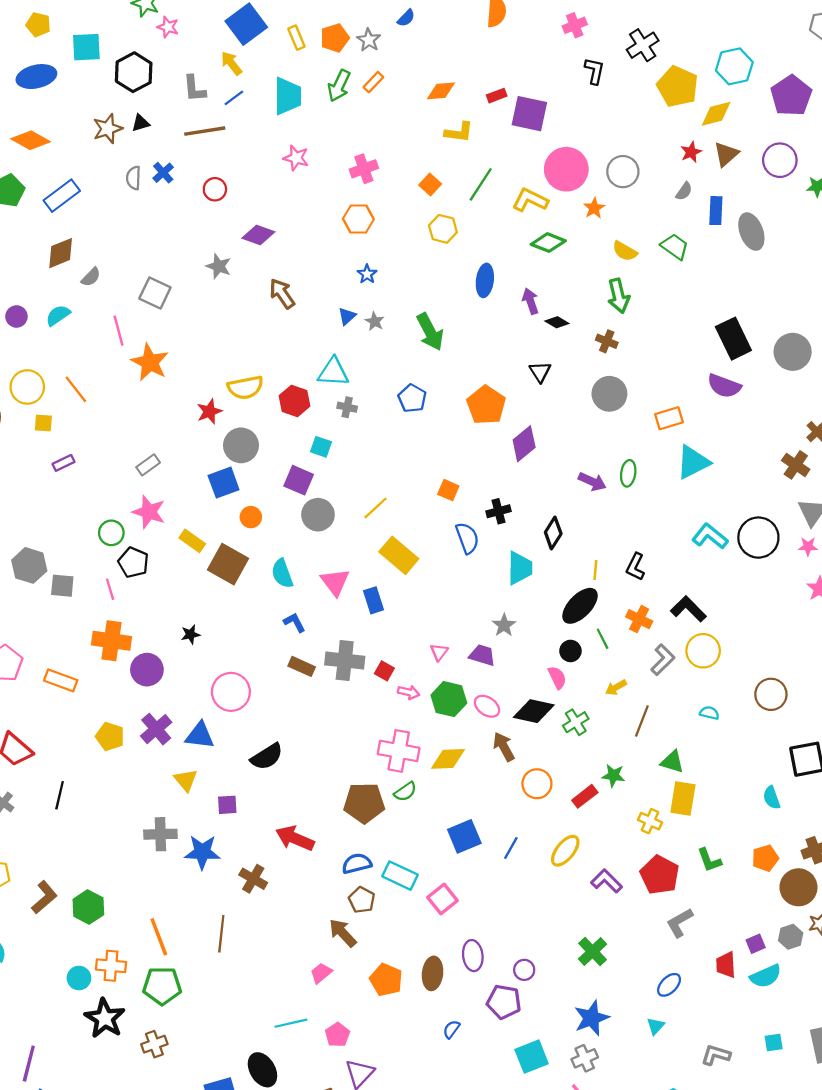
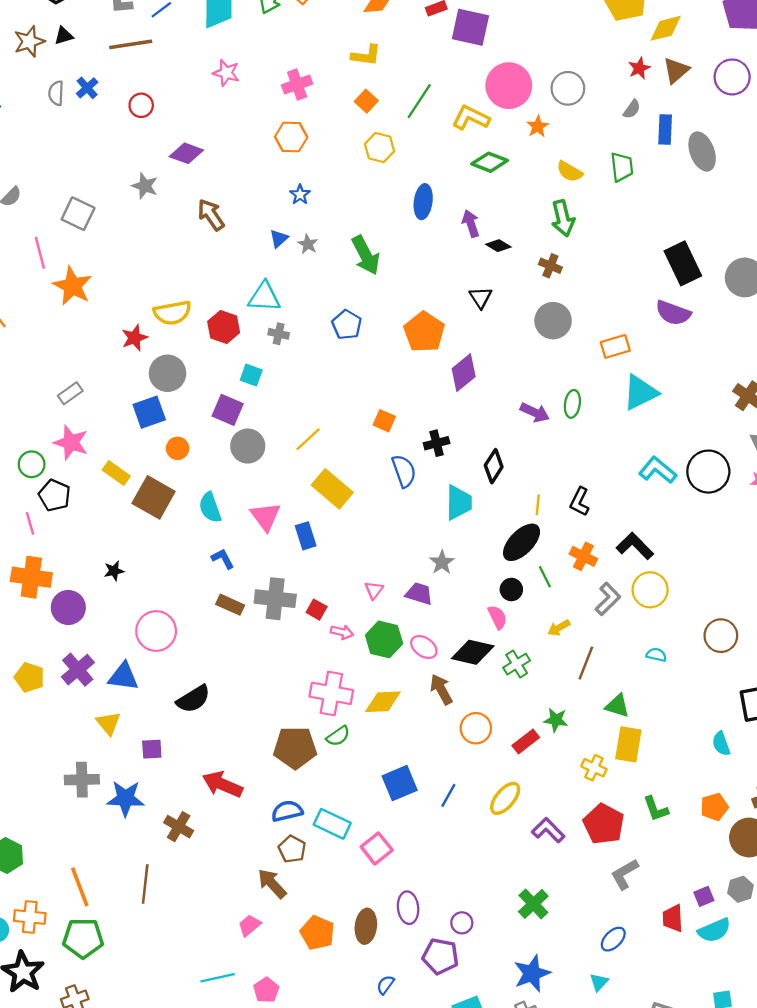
yellow L-shape: (459, 132) -> (366, 55), moved
green trapezoid: (675, 247) -> (622, 167), turned 48

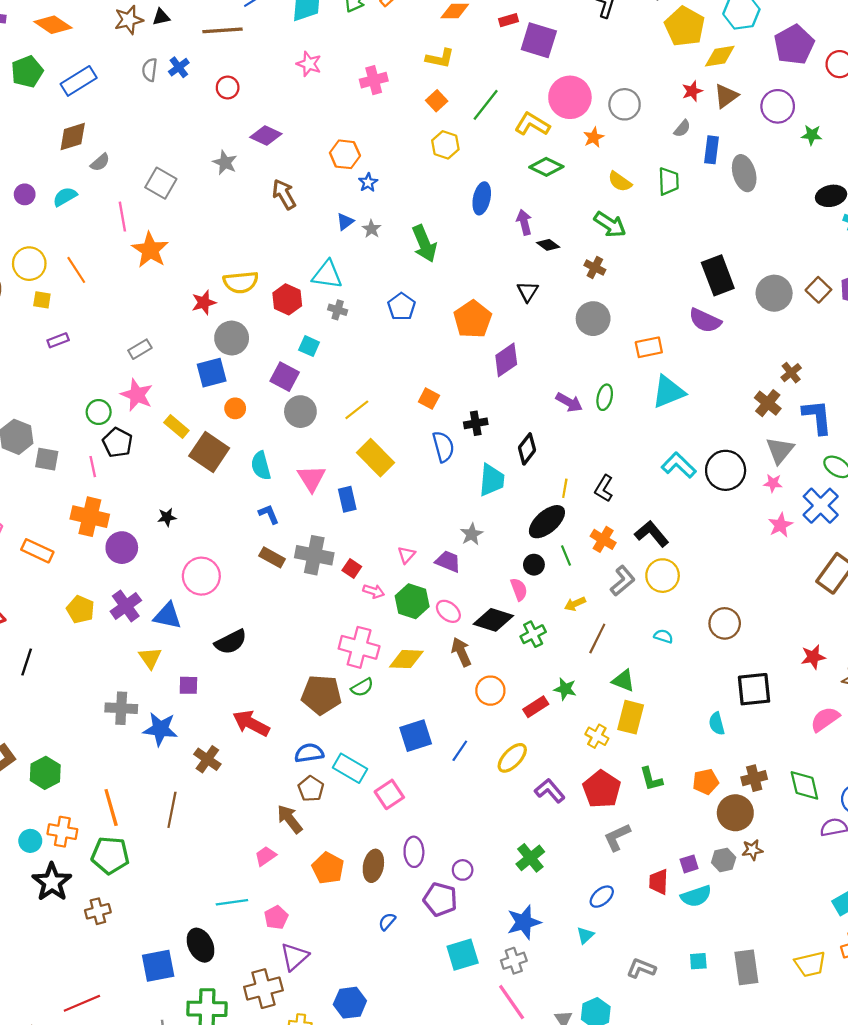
orange hexagon: (291, 137) -> (345, 154), moved
green arrow: (563, 218) -> (610, 224), turned -48

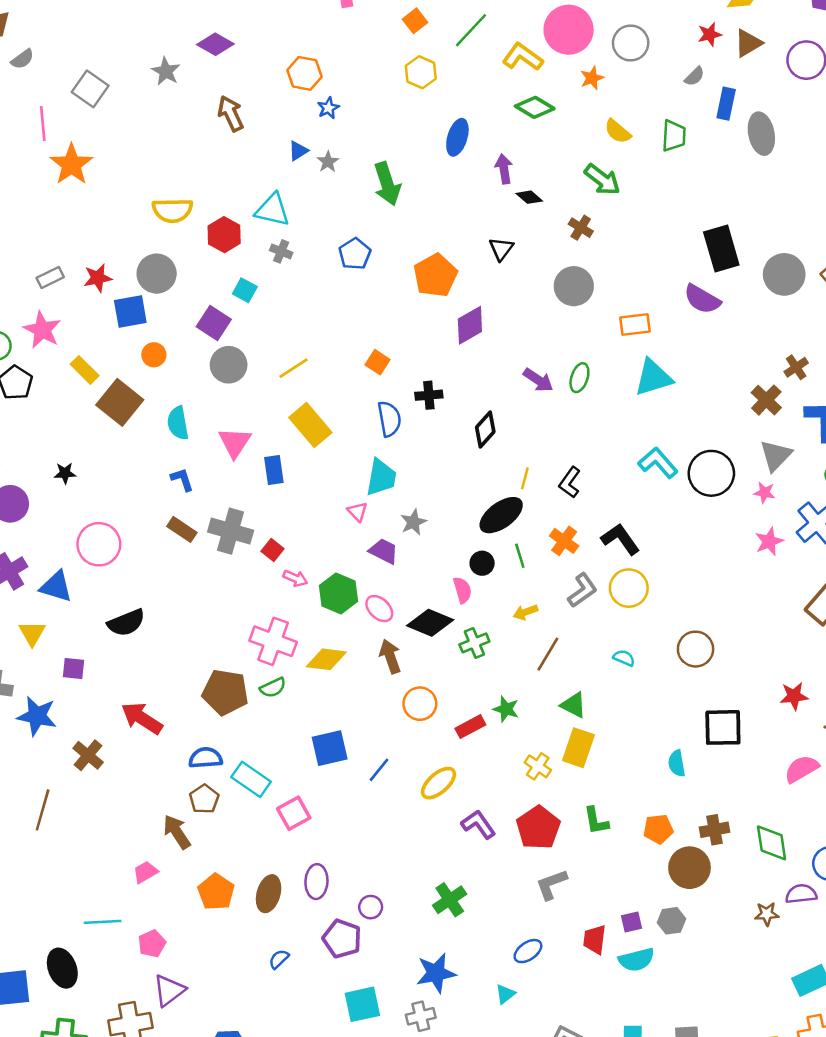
red star: (204, 303) -> (98, 278), moved
cyan trapezoid: (492, 480) -> (381, 477), moved
pink triangle: (406, 555) -> (357, 512), moved, turned -30
brown star: (752, 850) -> (767, 914), moved

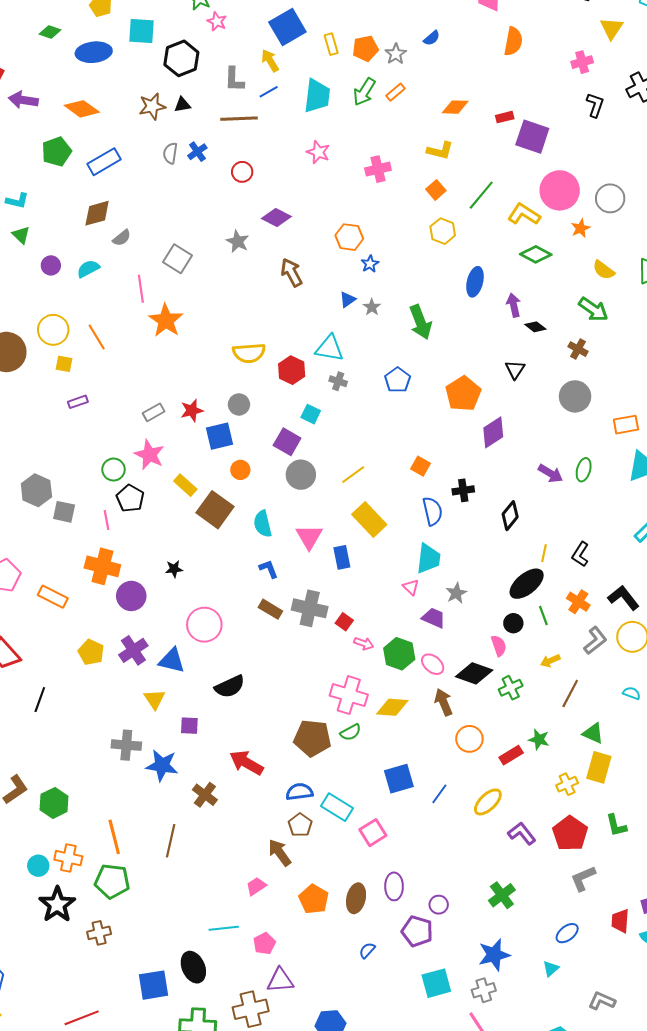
gray circle: (157, 274) -> (239, 404), size x0.7
yellow cross: (538, 766) -> (567, 784), turned 35
purple triangle: (169, 990) -> (280, 980), turned 36

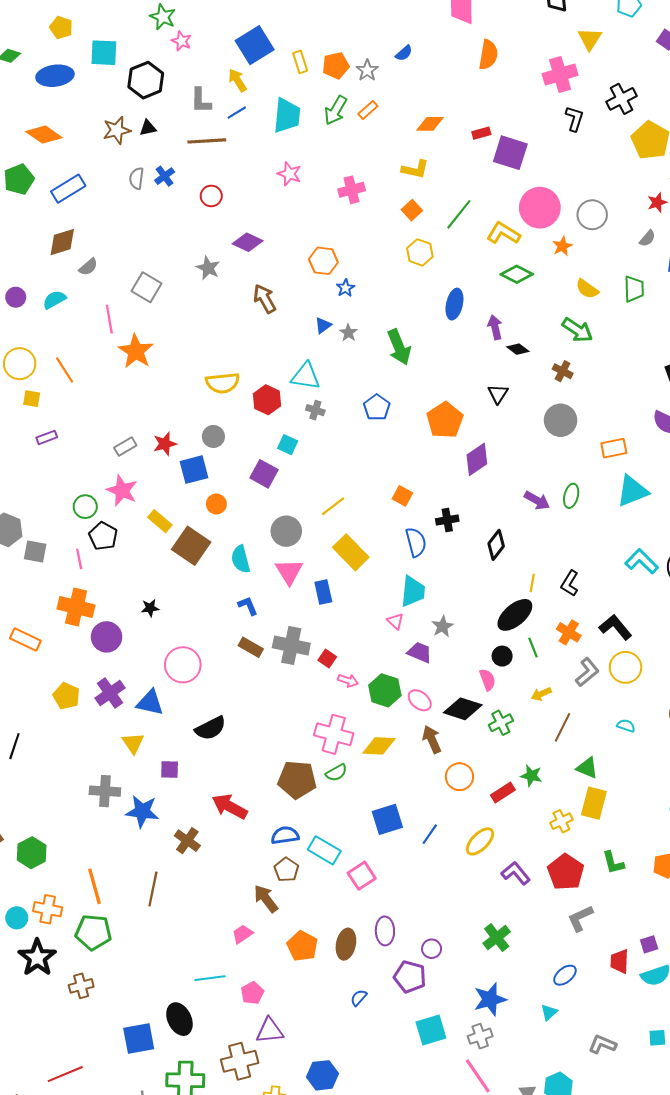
pink cross: (582, 62) -> (560, 74), size x1.5
gray circle: (301, 475) -> (286, 531), moved

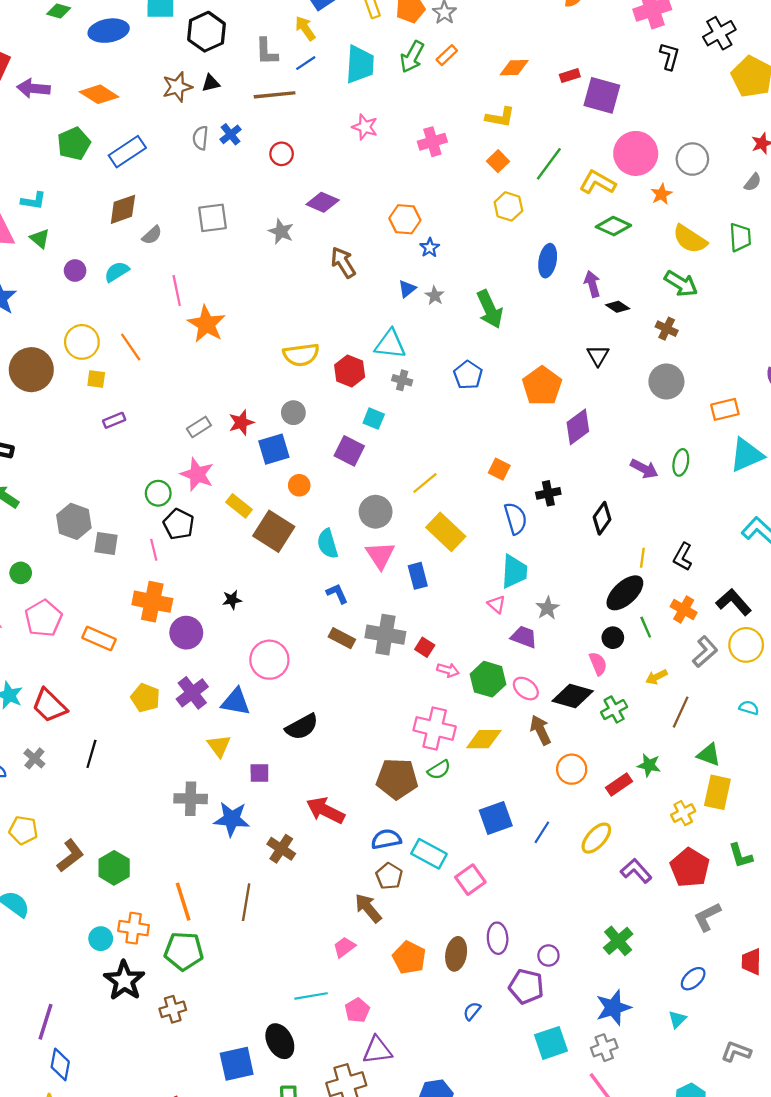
gray square: (146, 287) -> (212, 218), moved, turned -36
yellow semicircle: (587, 289) -> (690, 239), size x1.4

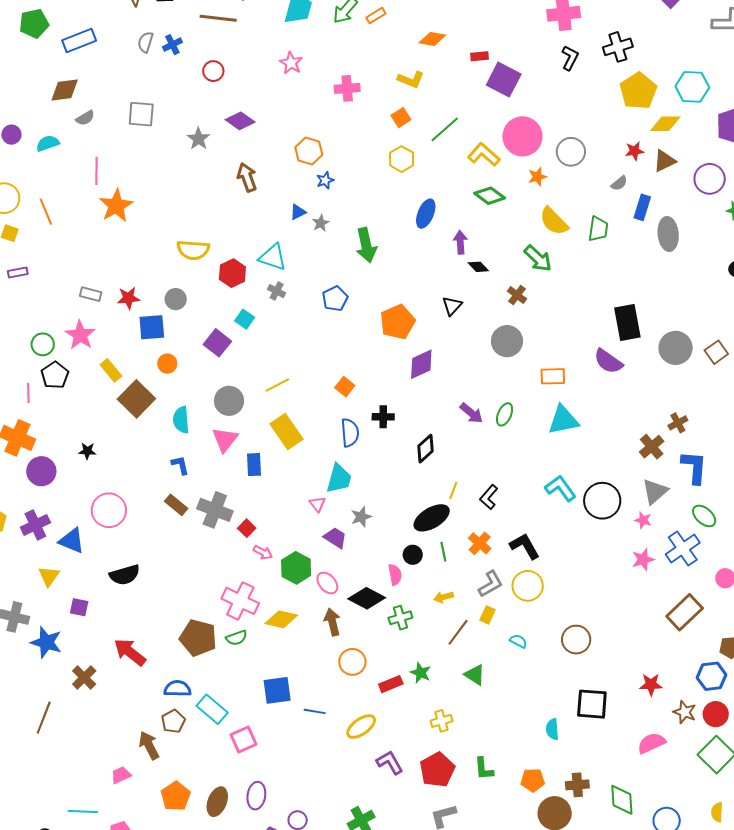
gray rectangle: (199, 427) -> (91, 294), turned 35
yellow rectangle: (717, 792) -> (488, 615), moved, size x0.6
blue line: (542, 832) -> (315, 711), turned 55

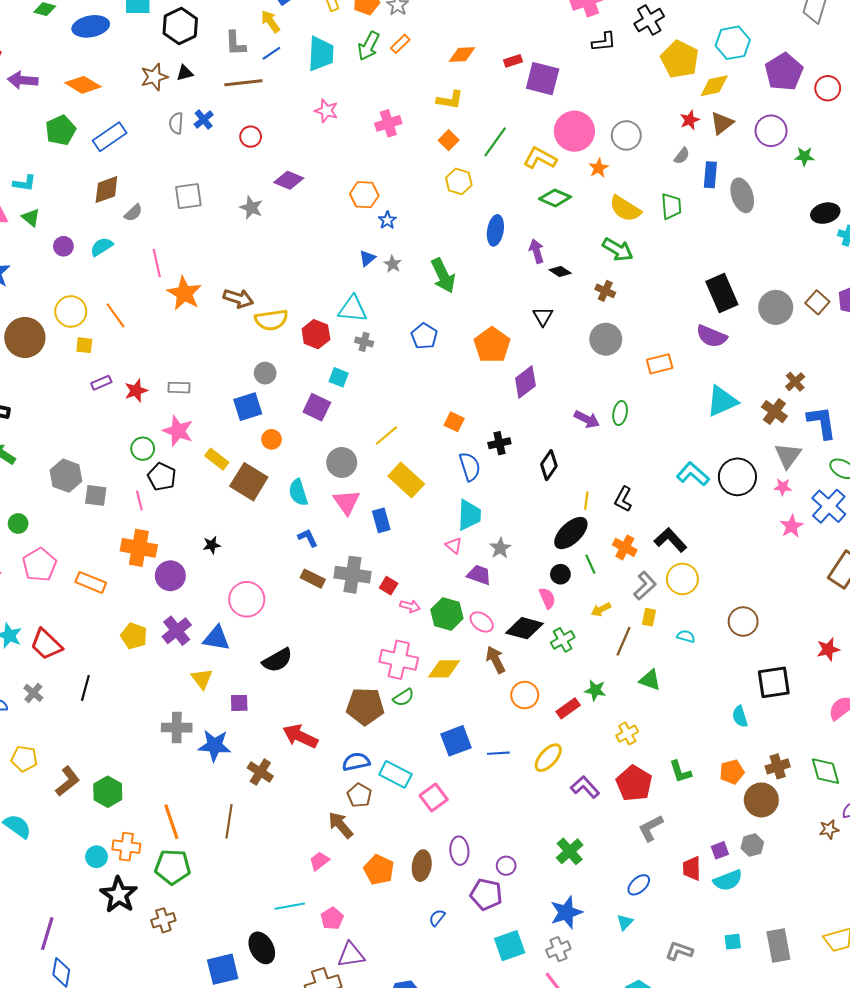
black L-shape: (570, 58) -> (604, 42), turned 70
brown arrow: (247, 177) -> (238, 298), moved, turned 140
red star: (128, 298) -> (136, 391), moved
cyan triangle: (563, 420) -> (722, 401), moved

